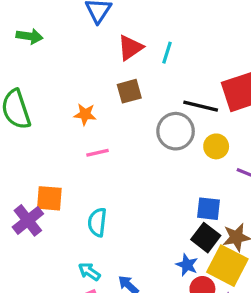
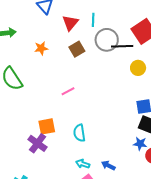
orange star: (85, 114) -> (41, 48), moved
gray circle: (176, 131) -> (107, 40), moved

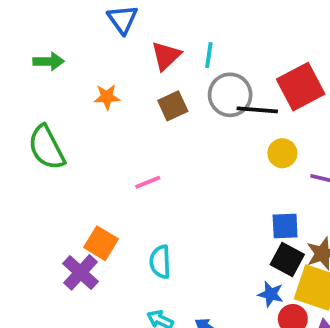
orange square: (47, 126) -> (101, 243), turned 36

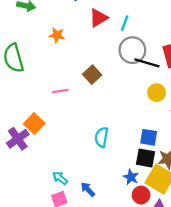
brown square: (173, 106) -> (92, 75), moved, turned -30
pink line: (148, 182) -> (60, 91), moved
black square: (287, 259) -> (145, 158), turned -30
cyan semicircle: (160, 262) -> (102, 137), moved

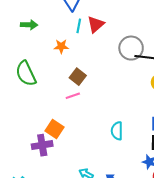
cyan line: (125, 23) -> (79, 26), moved
brown square: (92, 75) -> (78, 77), moved
purple cross: (18, 139) -> (42, 145), turned 36

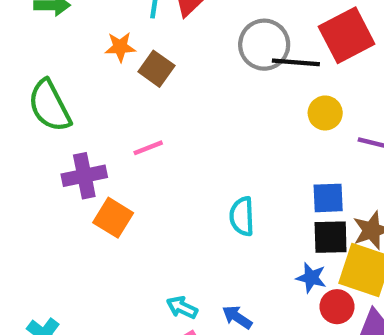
brown square: (78, 77) -> (156, 69), moved
purple cross: (42, 145) -> (84, 176), moved

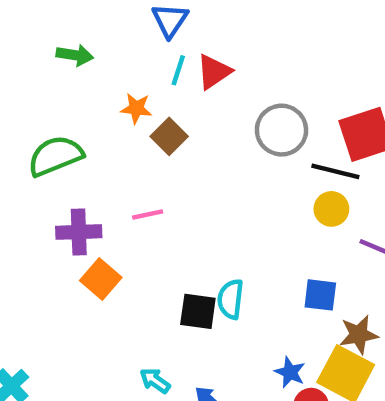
black line: (296, 62) -> (335, 171), moved
green semicircle: (49, 106) -> (55, 156), turned 86
black square: (331, 237) -> (198, 311), moved

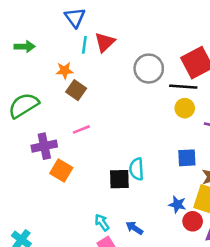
brown square: (169, 136) -> (76, 90), moved
cyan arrow: (155, 381) -> (102, 223), turned 30

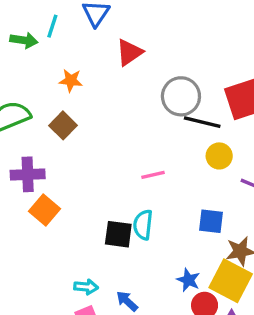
cyan line: (84, 45) -> (52, 26), moved
black line: (183, 87) -> (202, 122), moved
brown square: (76, 90) -> (63, 125), moved
pink line: (81, 129) -> (153, 175), moved
cyan arrow: (102, 223) -> (86, 287), turned 120

